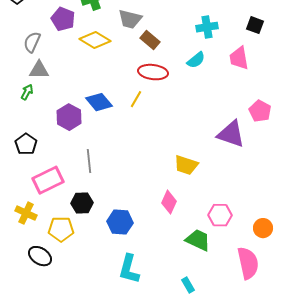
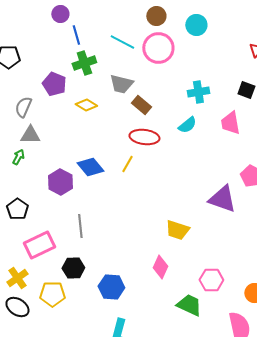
yellow diamond: (95, 40) -> (86, 105), size x0.7
yellow cross: (26, 213) -> (17, 278), turned 30
black ellipse: (40, 256) -> (17, 307), moved

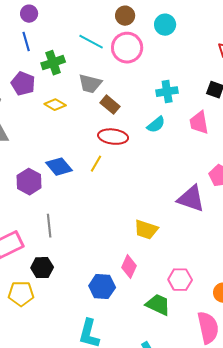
blue line: (76, 35) -> (26, 42), moved
blue hexagon: (111, 287) -> (102, 287), moved

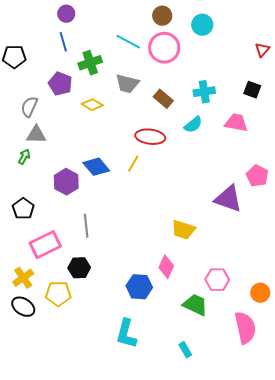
brown rectangle: (110, 105) -> (163, 99), moved
pink trapezoid: (199, 123) -> (236, 123), turned 110

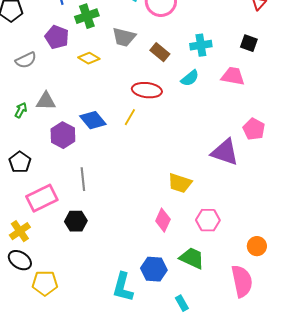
gray semicircle: (29, 107) -> (26, 60), turned -140
gray triangle: (36, 135) -> (46, 101), moved
pink hexagon: (217, 280) -> (208, 220), moved
blue hexagon: (139, 287) -> (154, 269), moved
yellow pentagon: (58, 294) -> (45, 283), moved

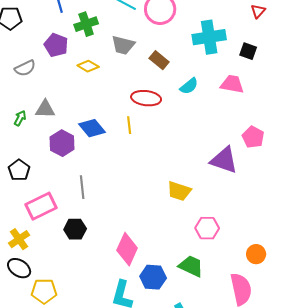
cyan cross: (201, 45) -> (209, 37), moved, size x1.5
yellow line: (130, 117) -> (129, 125), turned -36
pink diamond: (163, 220) -> (127, 249), moved, size x1.4

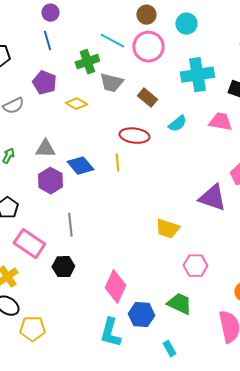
green cross: (86, 24) -> (87, 62), moved
gray triangle: (45, 109) -> (45, 149), moved
pink rectangle: (41, 206) -> (29, 244), turned 60

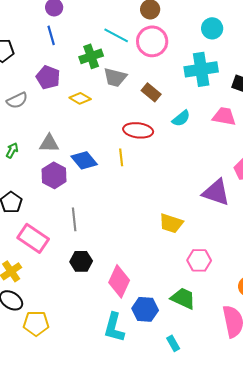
cyan circle: (186, 24) -> (212, 28), moved
black hexagon: (63, 267) -> (81, 261), moved

